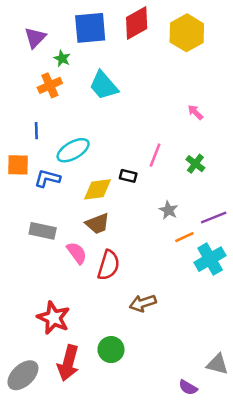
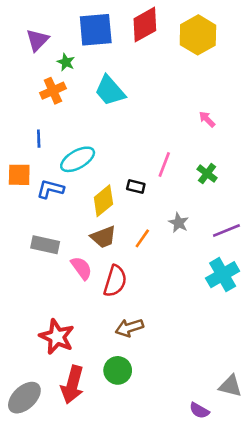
yellow diamond: (98, 189) -> (103, 201), turned -32
orange line: (184, 237) -> (142, 238), moved, turned -30
brown arrow: (143, 303) -> (129, 328), moved

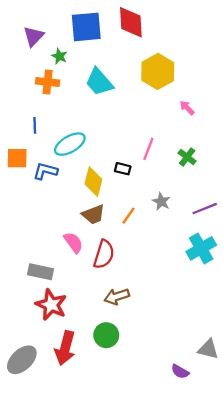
red diamond: (145, 25) -> (131, 22), turned -64
yellow hexagon: (198, 35) -> (158, 71), moved
orange cross: (53, 91) -> (48, 82), turned 30
yellow diamond: (103, 201) -> (93, 182), turned -36
gray rectangle: (45, 245) -> (41, 272), moved

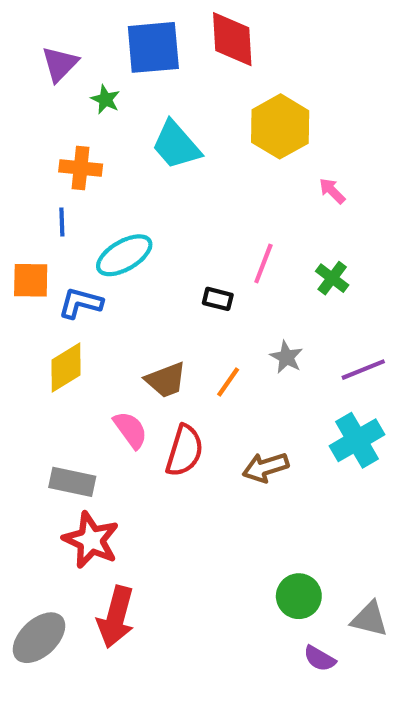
orange cross: (48, 82) -> (81, 168), moved
yellow diamond: (93, 182) -> (66, 368), moved, turned 44
brown arrow: (117, 296) -> (266, 467), moved
green circle: (106, 335) -> (299, 596), moved

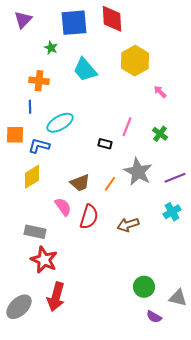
purple triangle: (60, 64) -> (23, 20), moved
gray star: (286, 357) -> (138, 172), size x1.8
cyan cross: (357, 440) -> (172, 212), size x0.7

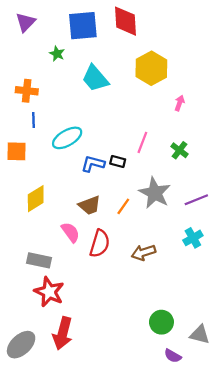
orange cross: (39, 81) -> (27, 91), moved
pink arrow: (160, 92) -> (179, 103), turned 64
blue L-shape: (39, 146) -> (93, 164), moved

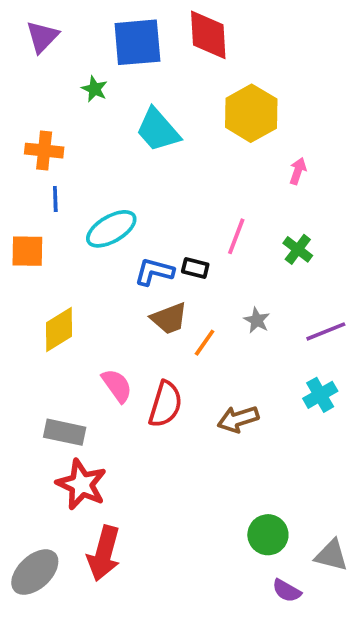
gray star: (155, 193) -> (257, 320), size x0.5
brown trapezoid: (90, 205) -> (169, 318), moved

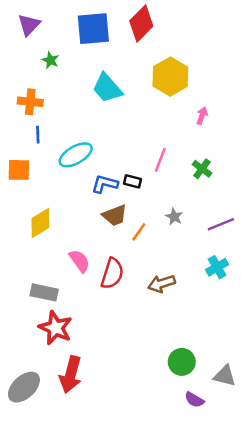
red diamond: (208, 35) -> (141, 24), turned 48
green star: (94, 89) -> (50, 60), moved

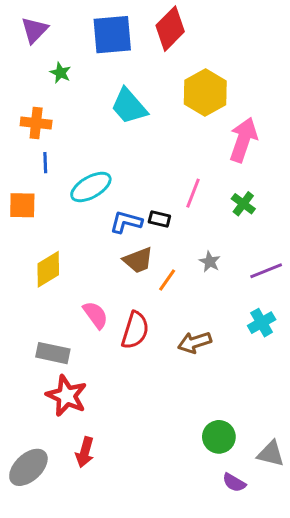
pink arrow: (202, 116) -> (243, 140), size x2.0
red arrow: (71, 374) -> (85, 452), size x0.7

